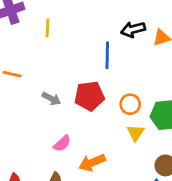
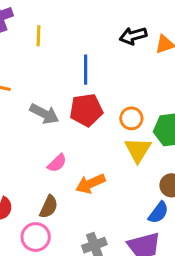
blue line: (107, 55) -> (86, 70), moved
gray arrow: (51, 99) -> (44, 114), size x1.4
yellow triangle: (136, 133) -> (138, 150), size x1.4

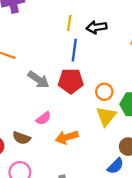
yellow line: (38, 36) -> (69, 23), moved
black arrow: (133, 36) -> (97, 27), moved
brown semicircle: (49, 207) -> (21, 138), moved, turned 78

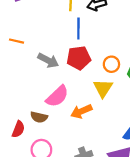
yellow triangle: (106, 116) -> (103, 88), moved
pink semicircle: (43, 118) -> (57, 96), size x1.6

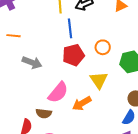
orange line: (16, 41) -> (13, 36), moved
gray arrow: (48, 60) -> (32, 63), moved
orange circle: (111, 64) -> (103, 47), moved

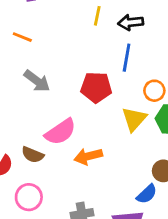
blue line: (70, 28) -> (127, 58), moved
orange circle: (103, 47) -> (154, 91), moved
yellow triangle: (99, 80) -> (134, 119), moved

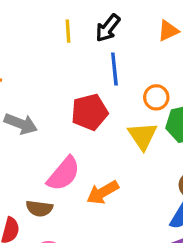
black arrow: (131, 22) -> (108, 28), turned -30

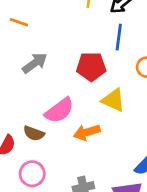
gray arrow: (21, 124) -> (35, 63), turned -70
yellow triangle: (143, 136) -> (113, 100), moved, turned -45

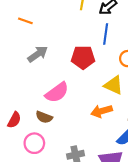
yellow triangle: (113, 100) -> (114, 85), moved
orange arrow: (87, 132) -> (102, 111), moved
brown semicircle: (34, 133) -> (44, 117), moved

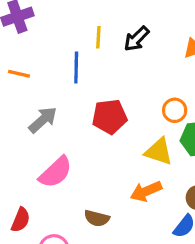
blue line: (106, 34) -> (76, 67), moved
pink semicircle: (57, 92) -> (56, 172), moved
brown semicircle: (44, 117) -> (97, 218), moved

